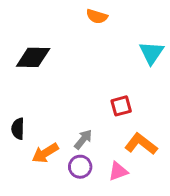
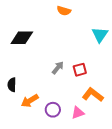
gray arrow: (83, 139) -> (58, 68), moved

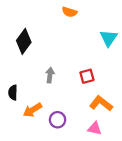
black diamond: (22, 38) -> (24, 41), turned -55
gray arrow: (58, 68) -> (50, 75), moved, turned -32
pink triangle: (78, 113) -> (95, 128), moved, turned 32

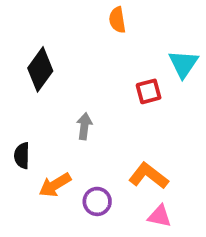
orange semicircle: (70, 12) -> (117, 20), turned 64
red square: (87, 76) -> (149, 91), moved
orange L-shape: (101, 103) -> (149, 176), moved

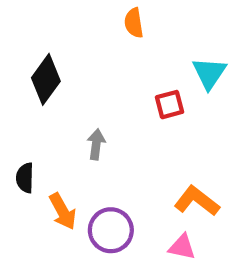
orange L-shape: (149, 176) -> (197, 201), moved
orange arrow: (55, 185) -> (63, 211), turned -88
purple circle: (97, 201) -> (111, 230), size x1.4

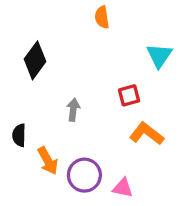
red square: (169, 105) -> (129, 95), moved
orange L-shape: (197, 201) -> (147, 134), moved
pink triangle: (182, 247) -> (123, 188), moved

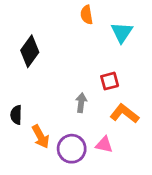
cyan triangle: (159, 56) -> (122, 32), moved
gray arrow: (73, 110) -> (81, 103), moved
pink triangle: (123, 188) -> (104, 145), moved

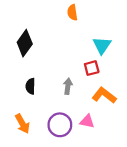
cyan triangle: (122, 32) -> (102, 45), moved
black semicircle: (16, 115) -> (30, 86), moved
orange arrow: (41, 137) -> (22, 124), moved

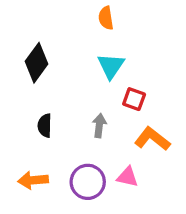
cyan triangle: (102, 45) -> (111, 66), moved
red square: (92, 68) -> (134, 99), turned 35
orange arrow: (22, 124) -> (33, 180), turned 114

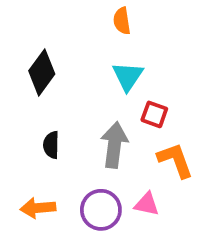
gray arrow: (99, 126) -> (114, 145), size x1.6
orange L-shape: (152, 139) -> (175, 160), turned 32

